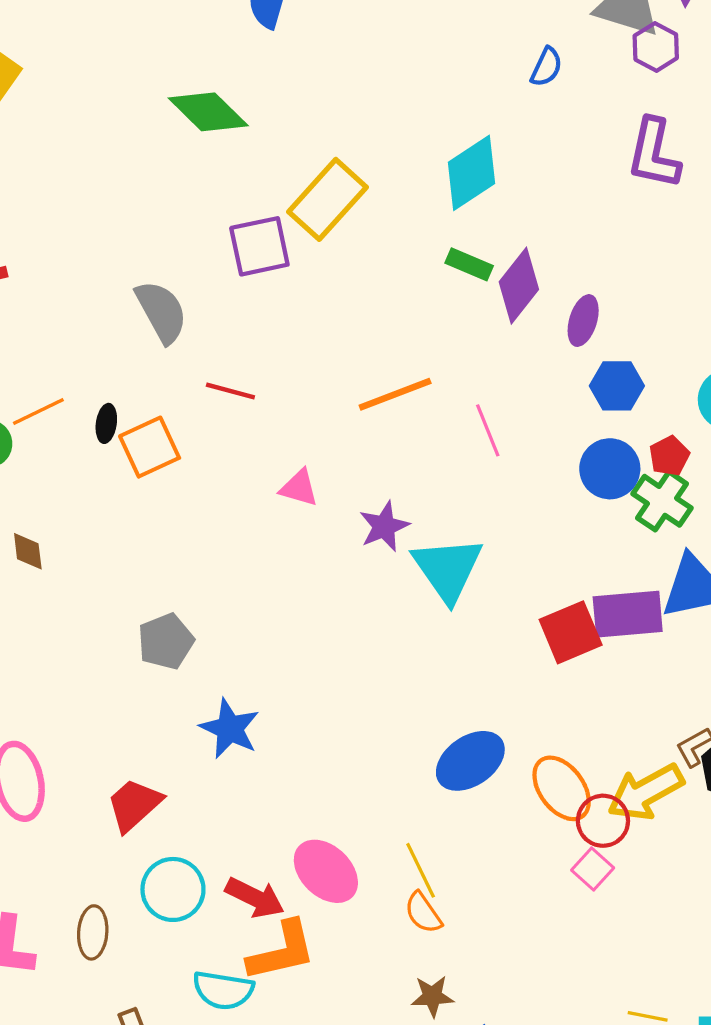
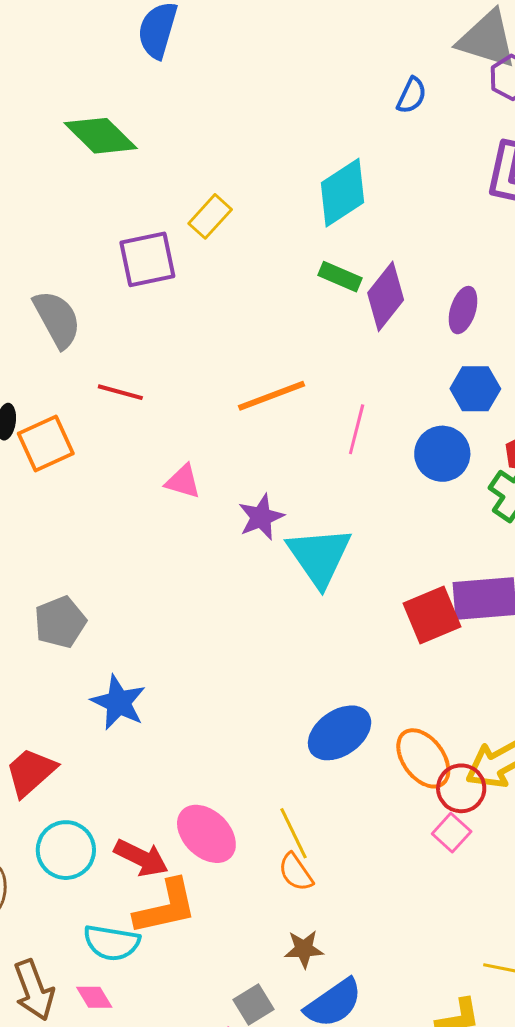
yellow rectangle: (328, 199) -> (210, 216), size x0.6
purple ellipse: (583, 321) -> (463, 310), moved
pink line: (488, 430) -> (357, 429), turned 36
blue circle: (610, 469) -> (442, 454), moved

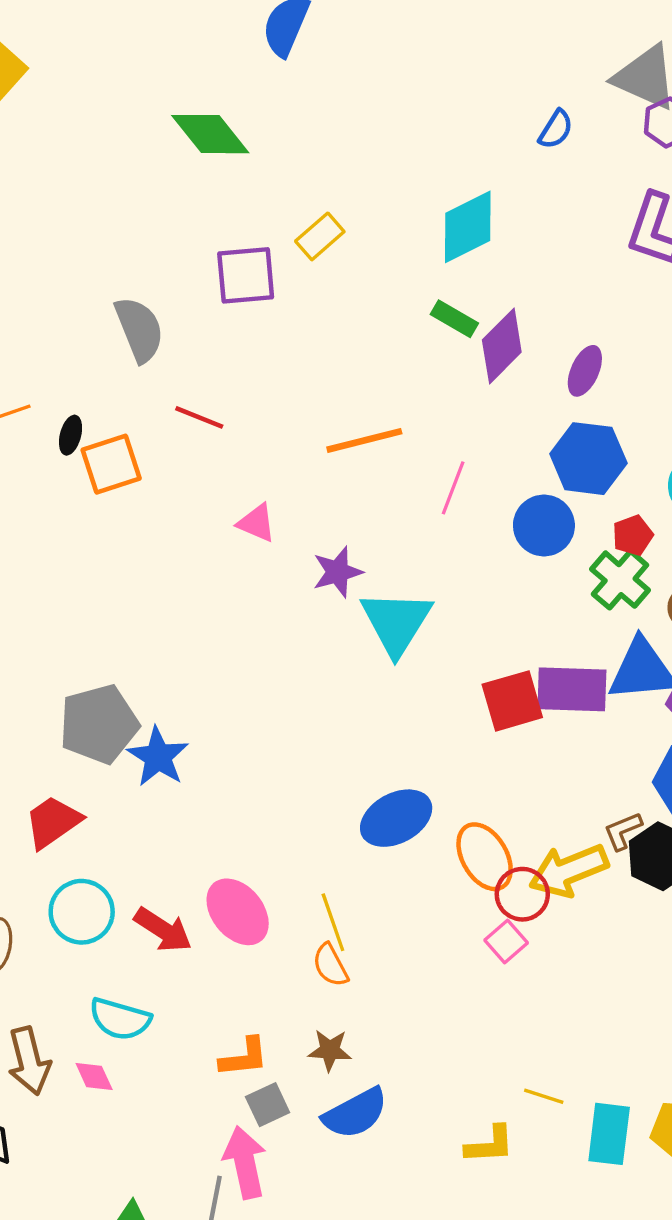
blue hexagon: (475, 389) -> (588, 459), size x1.4
gray pentagon: (60, 622) -> (99, 724), moved, size x1.4
orange L-shape: (166, 907) -> (244, 1057), moved, size x0.7

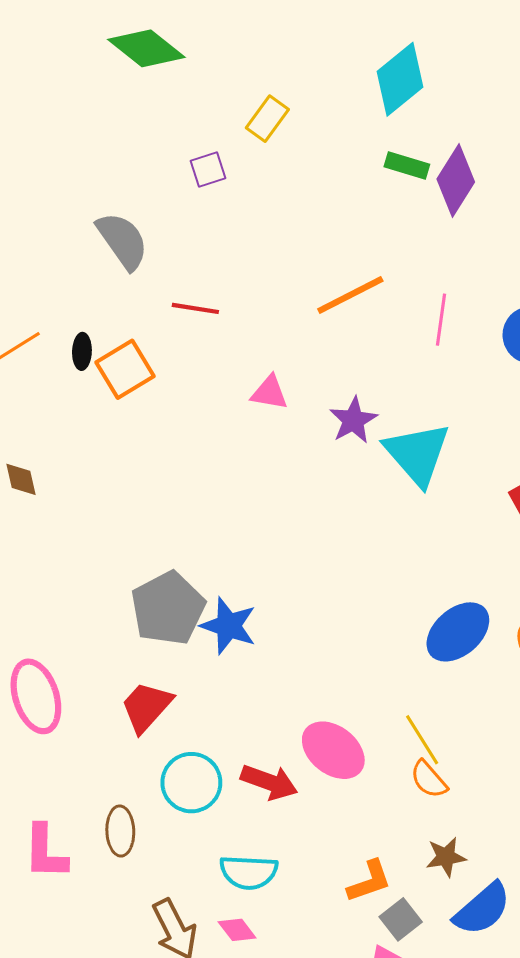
purple square: (246, 275) -> (208, 170), size x0.6

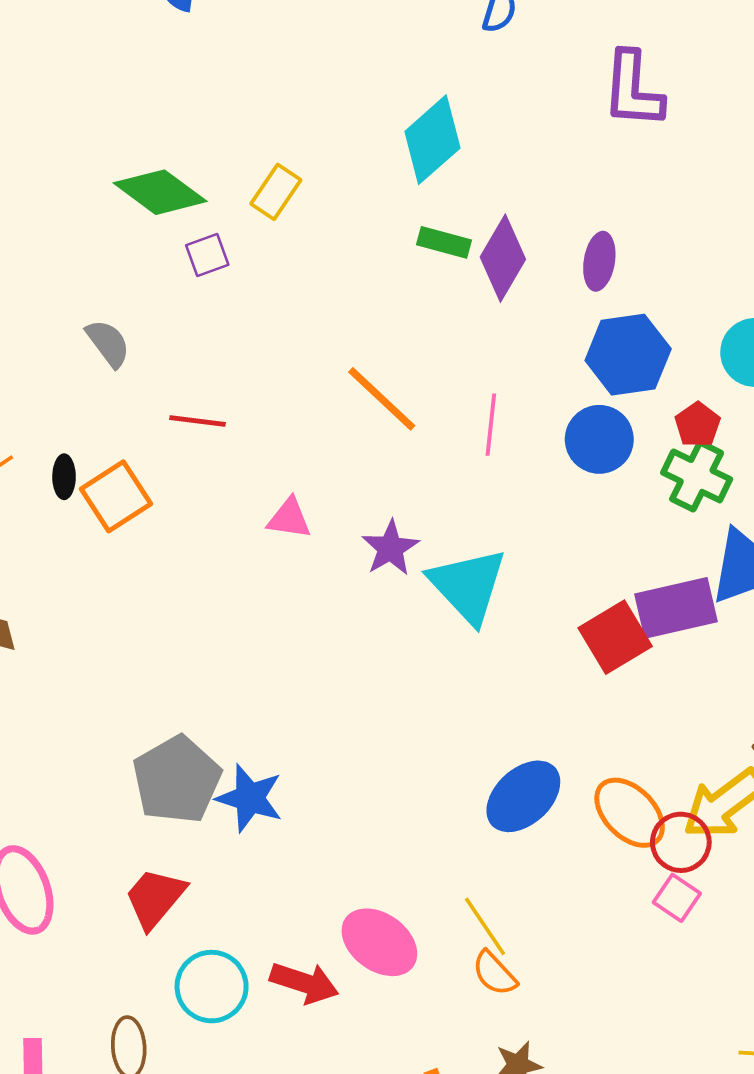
green diamond: (146, 48) -> (160, 192), moved
gray semicircle: (123, 241) -> (108, 343), size x0.7
orange line: (350, 295) -> (382, 399), turned 72

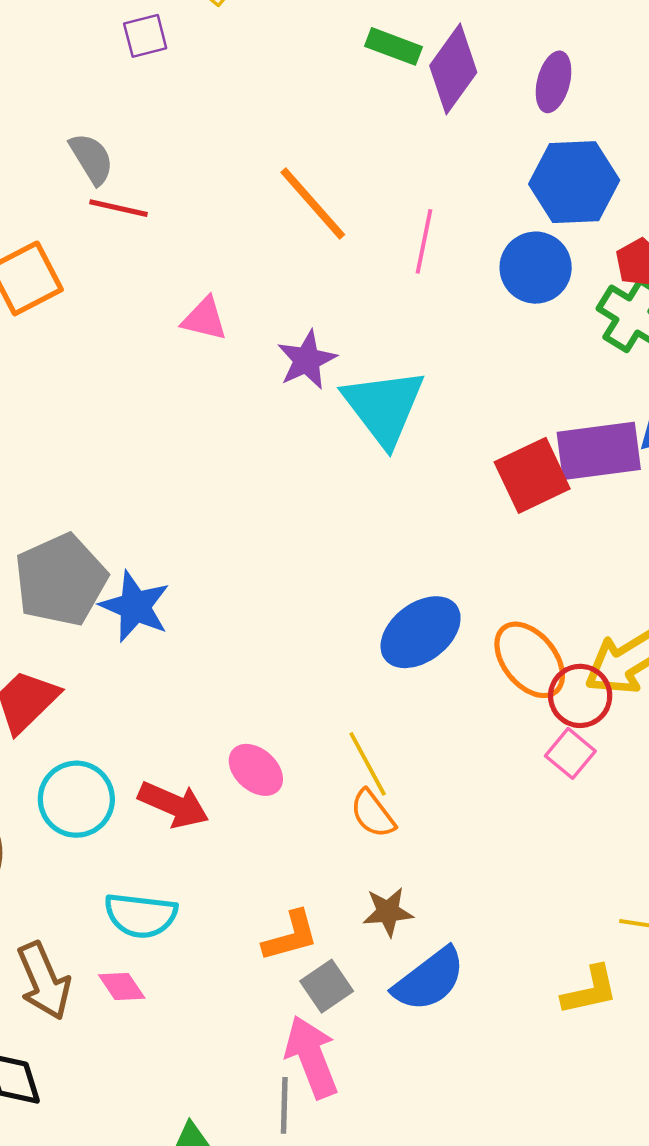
gray semicircle: (108, 343) -> (92, 159), moved
pink ellipse: (379, 942) -> (256, 770), size x0.7

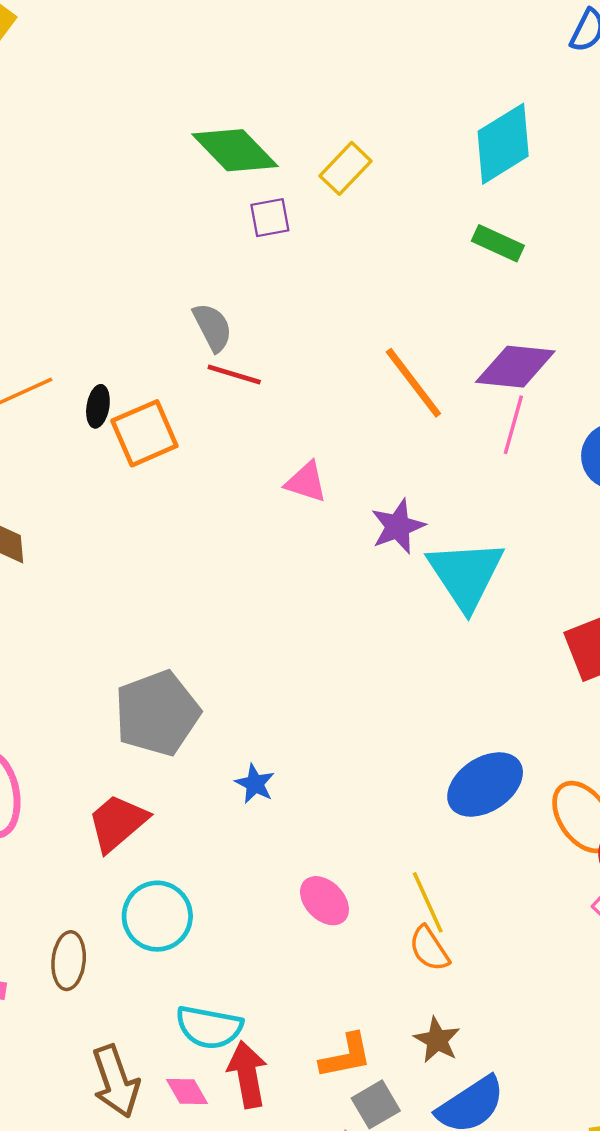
purple diamond: (453, 69) -> (515, 367), moved, turned 56
blue star: (135, 606) -> (255, 784), moved, size x0.6
red arrow: (173, 805) -> (247, 1074), moved, turned -128
brown star: (388, 912) -> (437, 1040), turned 30

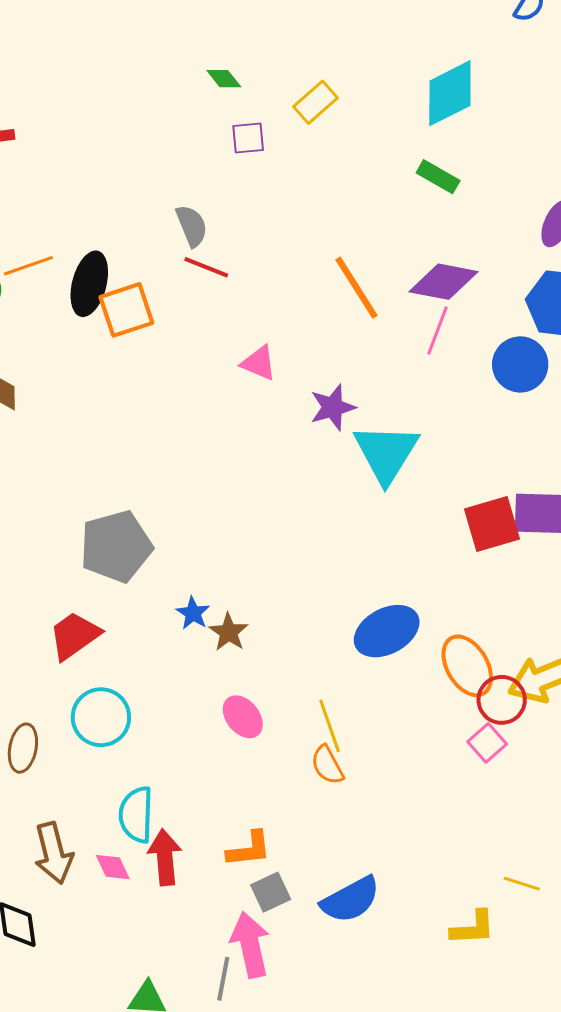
green diamond: (235, 150) -> (224, 79), size x0.5
black ellipse: (98, 406) -> (89, 284), size x1.8
cyan semicircle: (209, 1027) -> (136, 815), turned 76
brown star: (437, 1040) -> (229, 632), moved

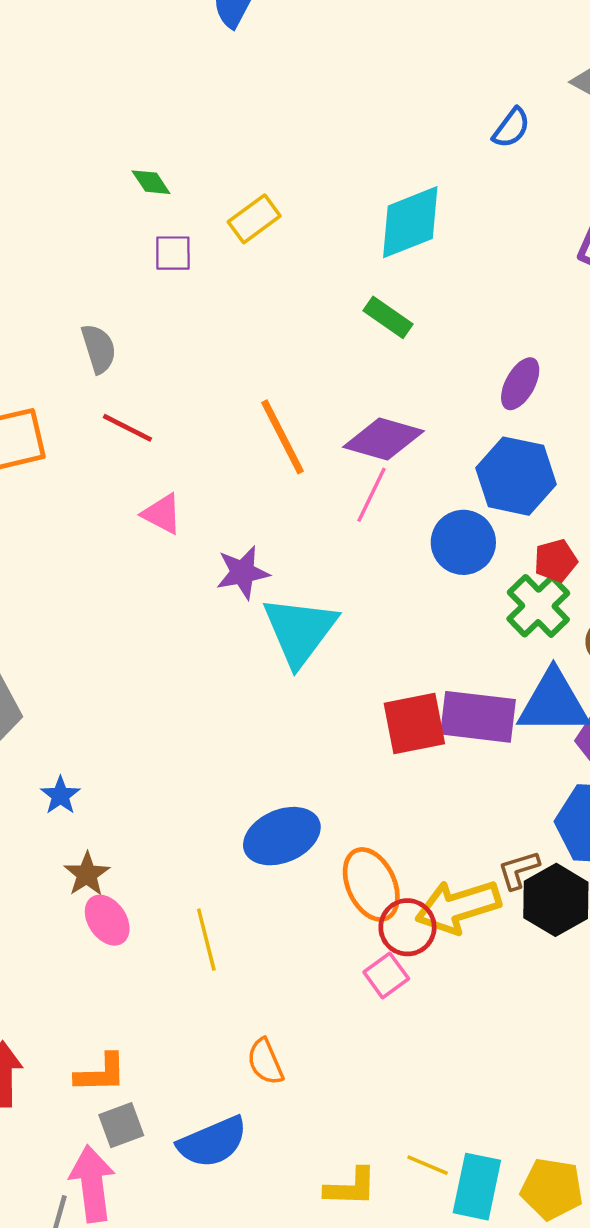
red line: (206, 267) -> (127, 428), moved
brown star: (229, 632) -> (87, 874), moved
orange semicircle: (327, 765) -> (265, 1062), moved
yellow line: (522, 884) -> (428, 1165), moved

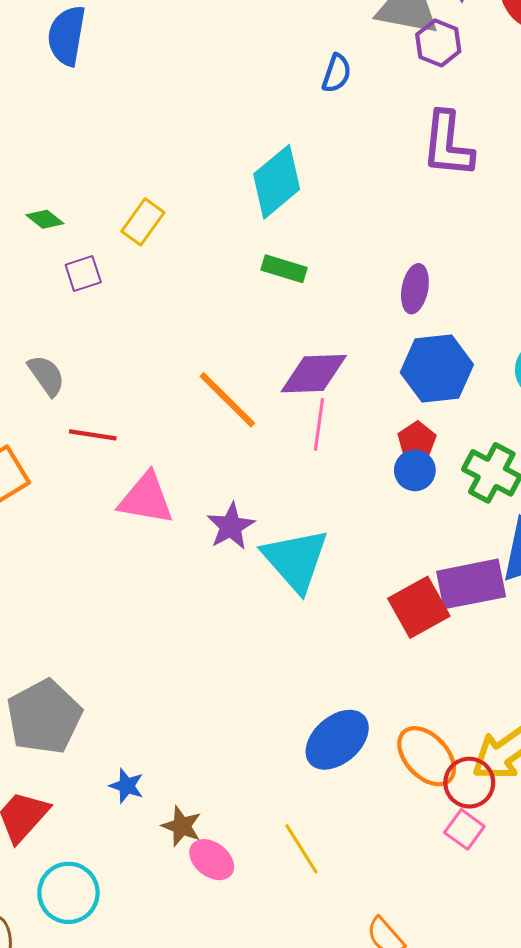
pink triangle: (162, 514) -> (146, 499), size x1.5
blue circle: (463, 542) -> (415, 470), moved, size x0.7
red pentagon: (556, 561) -> (417, 441), moved
blue star: (60, 795) -> (127, 786), moved

